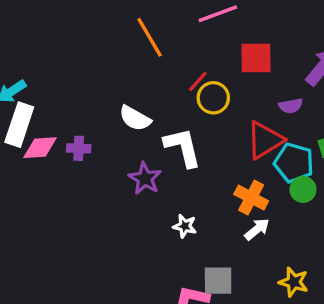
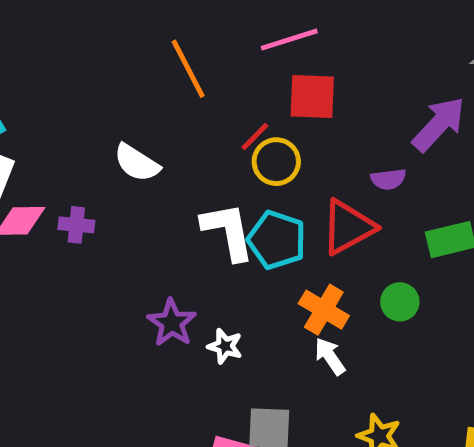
red square: (256, 58) -> (312, 96), moved
white semicircle: (135, 118) -> (137, 163), moved
cyan pentagon: (294, 163) -> (277, 240), moved
purple star: (145, 178) -> (172, 323), moved
white arrow: (257, 229) -> (330, 356), turned -88

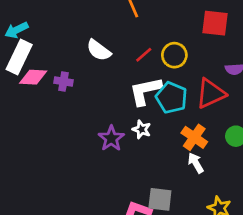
red square: (312, 96) -> (215, 23), moved
red line: (255, 137) -> (144, 55), moved
white L-shape: (228, 231) -> (145, 91), turned -96
white star: (225, 346) -> (142, 129), moved

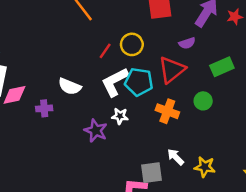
white semicircle: (99, 50) -> (70, 86), moved
purple cross: (63, 82) -> (44, 108), moved
white arrow: (196, 163) -> (176, 157), moved

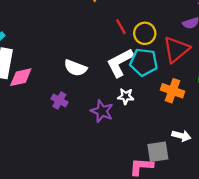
yellow circle: (132, 44) -> (145, 33), moved
red line: (105, 51) -> (121, 27), moved, turned -63
purple cross: (44, 108) -> (59, 100), moved, turned 35
white arrow: (176, 157) -> (181, 136), turned 150

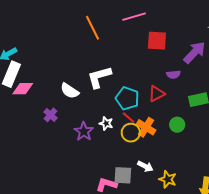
red line: (121, 27) -> (128, 117), moved, turned -32
yellow circle: (145, 33) -> (131, 133), moved
red triangle: (176, 49) -> (157, 94), size x0.7
white L-shape: (120, 63) -> (99, 77), moved

